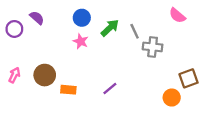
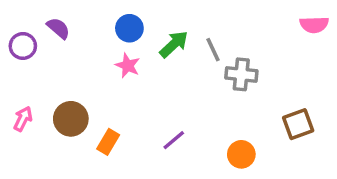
pink semicircle: (177, 15) -> (314, 25), moved, turned -42
orange rectangle: (68, 90) -> (108, 142), turned -64
orange circle: (172, 98) -> (241, 154), moved

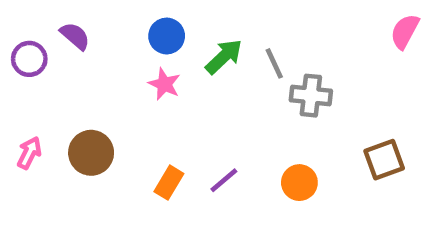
pink semicircle: (314, 25) -> (405, 31), turned 120
orange rectangle: (108, 142) -> (169, 183), moved
orange circle: (241, 154) -> (299, 183), moved

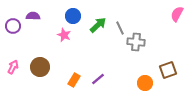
purple semicircle: (75, 36) -> (33, 16), turned -40
pink star: (164, 84) -> (64, 35), moved
orange circle: (299, 183) -> (145, 83), moved

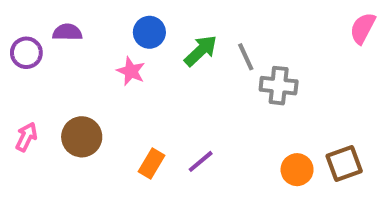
brown square: (168, 70) -> (344, 163), moved

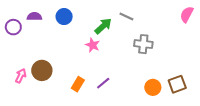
blue circle: (149, 32) -> (64, 17), moved
gray line: (246, 57) -> (126, 17), moved, turned -40
pink star: (131, 71) -> (93, 45), moved
pink arrow: (26, 137) -> (21, 76), moved

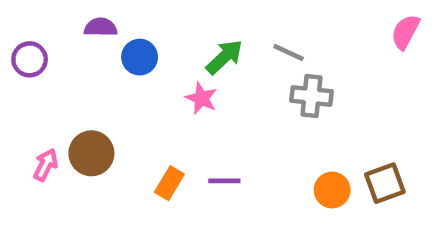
purple semicircle: (34, 17) -> (101, 27), moved
blue circle: (64, 17) -> (140, 57), moved
gray line: (126, 17) -> (289, 52), moved
purple line: (103, 83) -> (224, 181), turned 40

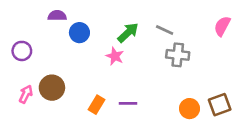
pink semicircle: (405, 32) -> (222, 26), moved
purple circle: (30, 59) -> (22, 51), moved

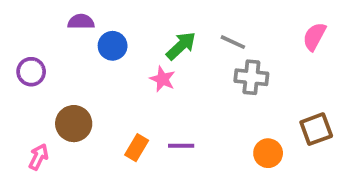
pink arrow: (26, 94) -> (39, 157), moved
brown square: (220, 105) -> (316, 129), moved

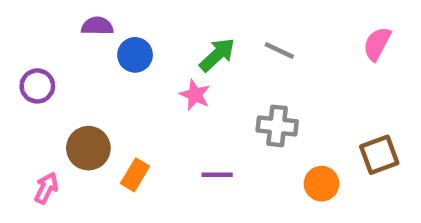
gray cross: (251, 77) -> (277, 126), moved
orange rectangle: (137, 148) -> (135, 175), moved

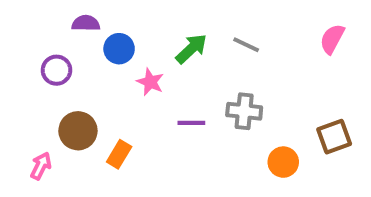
purple circle: (37, 86) -> (56, 70), moved
pink star: (195, 95) -> (150, 82), moved
purple line: (217, 175) -> (191, 123), moved

